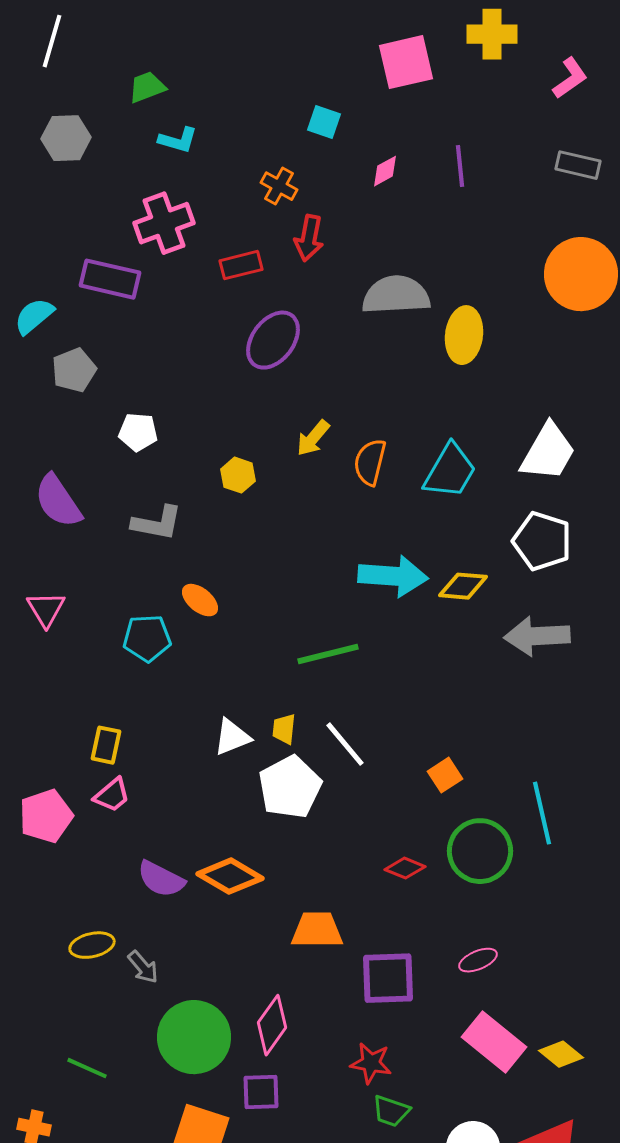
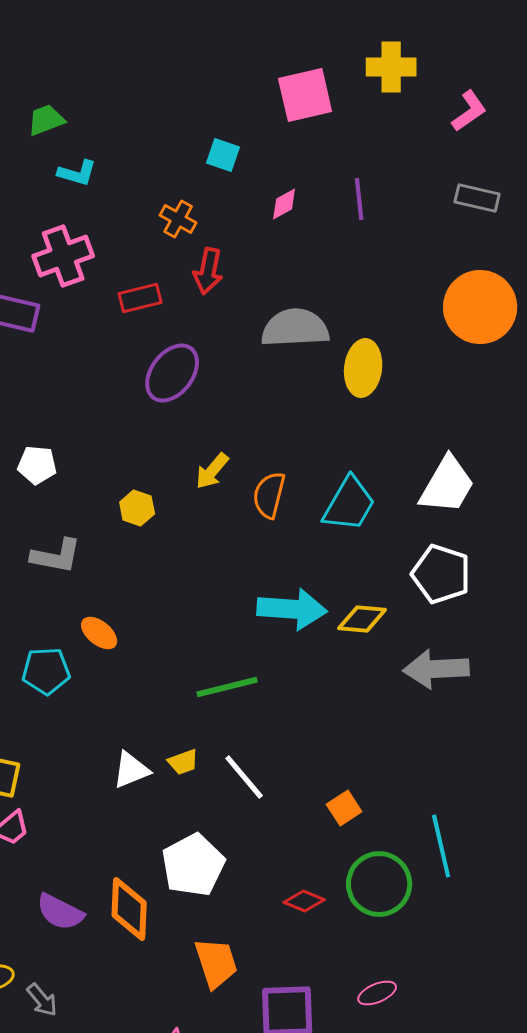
yellow trapezoid: (284, 729) -> (183, 762), turned -116
white pentagon: (290, 787) -> (193, 865), moved
orange diamond: (230, 876) -> (129, 909), turned 62
orange trapezoid: (317, 930) -> (216, 963), turned 72

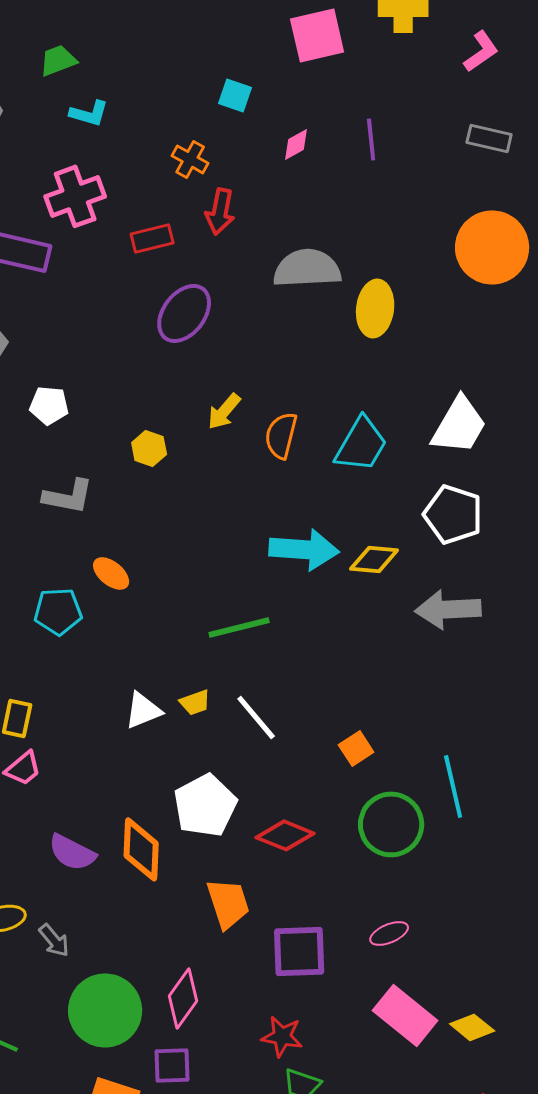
red diamond: (304, 901) -> (285, 835), moved, size x1.4

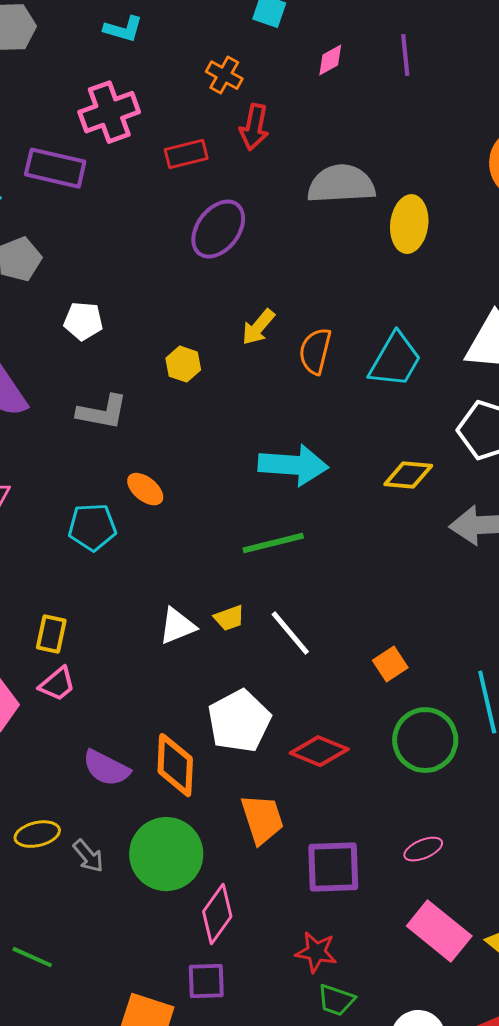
cyan arrow: (304, 549) -> (293, 465), moved
green circle: (105, 1010) -> (166, 854), moved

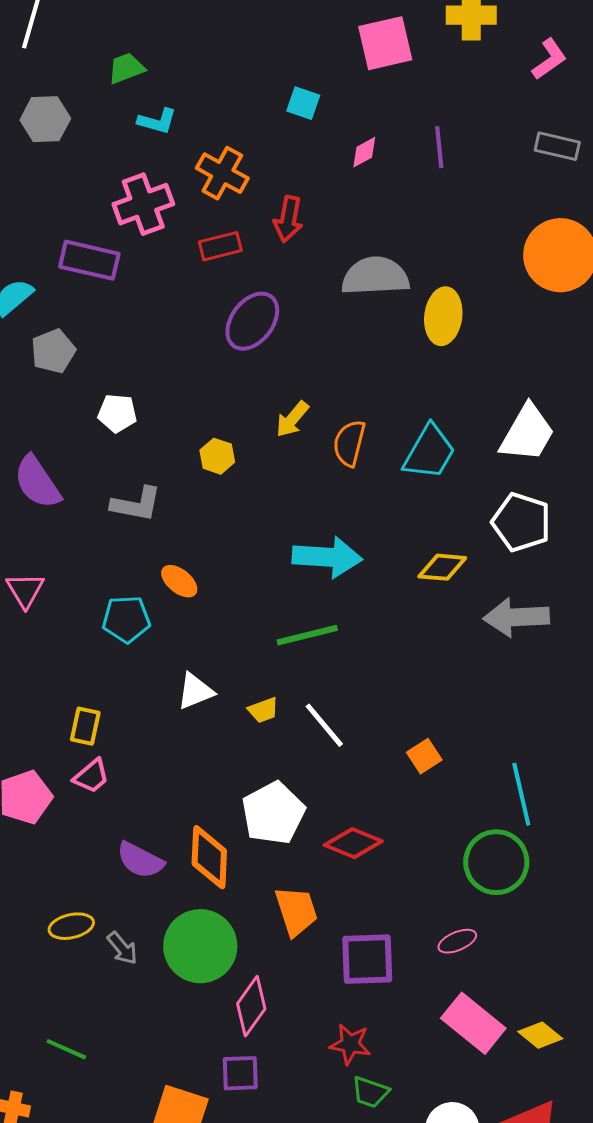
orange cross: (224, 75) -> (222, 173), moved, size x1.4
white triangle: (177, 626) -> (195, 691), moved
green circle: (425, 740) -> (496, 862), moved

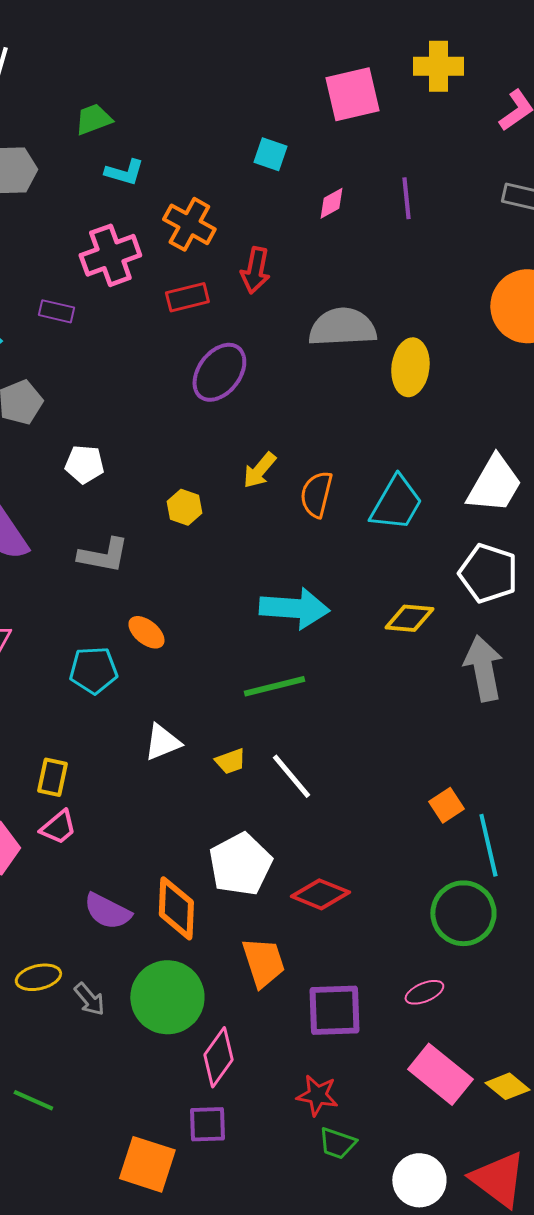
purple rectangle: (89, 260) -> (56, 311), size x0.6
gray arrow: (516, 617) -> (483, 668), turned 82
orange square: (424, 756) -> (446, 805), moved

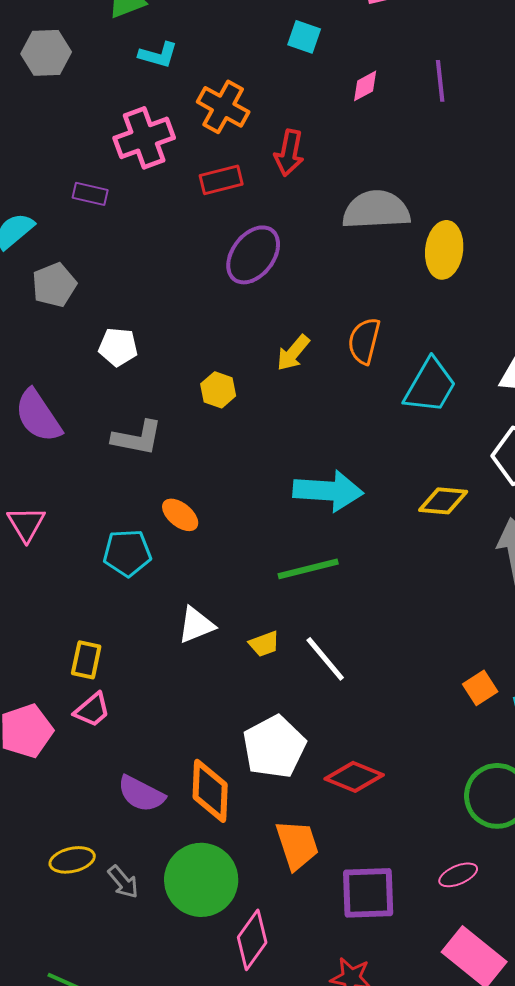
orange semicircle: (316, 494) -> (364, 341), moved

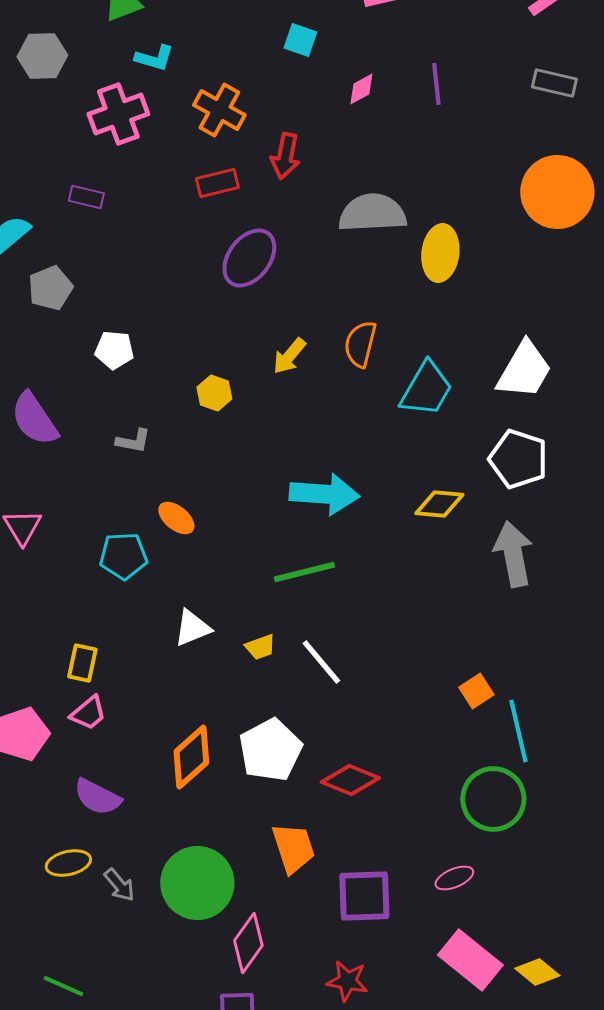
pink cross: (144, 138) -> (118, 114), moved
gray L-shape: (137, 438) -> (133, 441), size x0.7
orange diamond: (210, 791) -> (191, 757), moved, turned 46
purple semicircle: (141, 794) -> (97, 797), moved

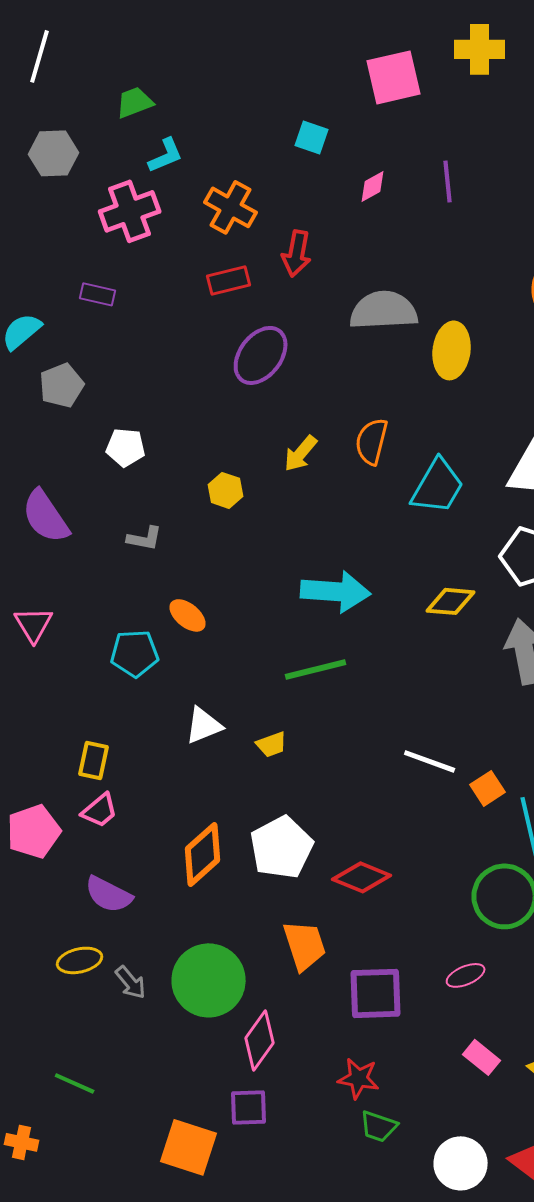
cyan L-shape: (154, 58) -> (166, 155), turned -39
white line: (321, 662) -> (430, 761), moved, turned -30
pink rectangle: (470, 960) -> (482, 1057), size x0.6

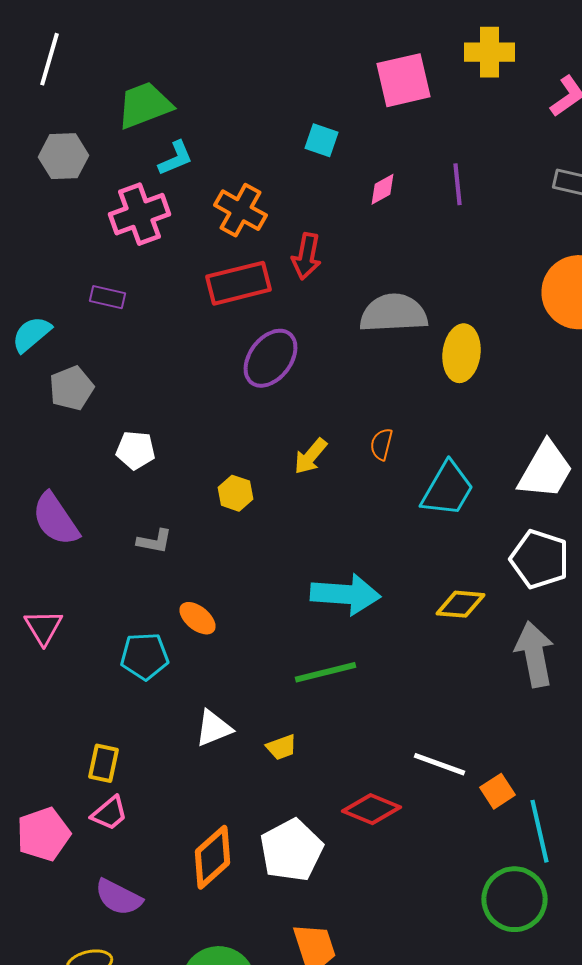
green trapezoid: (135, 102) -> (144, 105), size x1.5
red rectangle: (229, 280) -> (238, 283), size x1.5
orange semicircle: (372, 441) -> (382, 444), size x0.7
red diamond: (362, 877) -> (372, 809), moved

